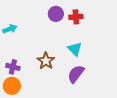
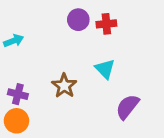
purple semicircle: (76, 74) -> (127, 107), moved

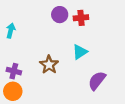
cyan arrow: (14, 41) -> (11, 31), turned -56
cyan triangle: (105, 69) -> (80, 52), turned 42

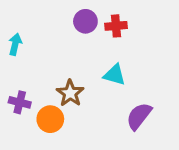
cyan triangle: (80, 52) -> (114, 75), turned 49
orange circle: (13, 91) -> (50, 119), moved

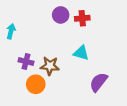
brown star: (70, 93) -> (50, 66), turned -30
purple cross: (20, 102) -> (26, 62), moved

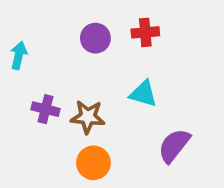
purple circle: (61, 15) -> (95, 38), moved
orange circle: (36, 84) -> (93, 163), moved

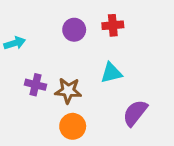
cyan arrow: (19, 55) -> (15, 43), turned 60
cyan triangle: (143, 94) -> (111, 73), turned -30

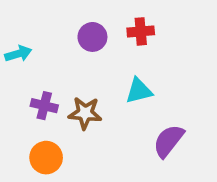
orange circle: (73, 126) -> (46, 158), moved

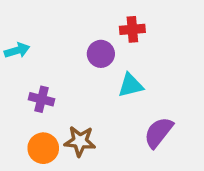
purple circle: (92, 37) -> (101, 54), moved
brown star: (85, 113) -> (80, 141), moved

